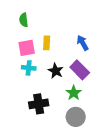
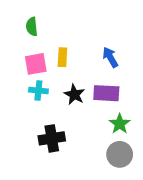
purple rectangle: (80, 70) -> (106, 93), turned -42
green star: (74, 93) -> (120, 124), moved
gray circle: (76, 117) -> (120, 154), moved

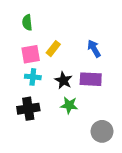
yellow rectangle: (62, 57) -> (53, 49), turned 35
green star: (120, 124) -> (69, 105), moved, turned -30
black cross: (52, 138) -> (28, 109), moved

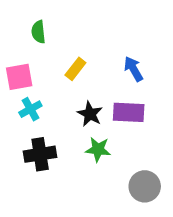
pink square: (31, 54) -> (19, 77), moved
cyan cross: (33, 77) -> (30, 109), moved, turned -35

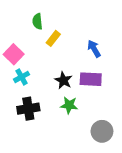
green semicircle: (38, 32) -> (37, 21), moved
yellow rectangle: (75, 69) -> (53, 38), moved
pink square: (19, 77) -> (14, 54), turned -36

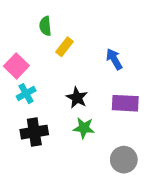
purple rectangle: (91, 79) -> (125, 103), moved

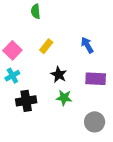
green semicircle: (45, 26) -> (36, 11), moved
yellow rectangle: (65, 47) -> (46, 46), moved
cyan cross: (26, 94) -> (12, 76), moved

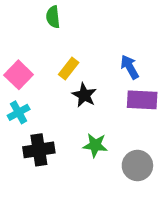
black star: (59, 75) -> (84, 95), moved
purple rectangle: (96, 79) -> (142, 100), moved
gray circle: (95, 122) -> (137, 166), moved

